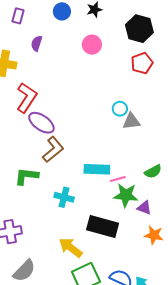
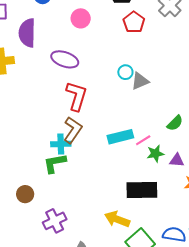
purple semicircle: (37, 43) -> (27, 33), size x1.8
red L-shape: (27, 98) -> (77, 96), moved
purple ellipse: (41, 123) -> (65, 59), moved
green star: (126, 195) -> (155, 153), size x0.7
cyan cross: (64, 197) -> (61, 144), moved

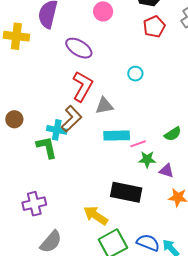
gray triangle: (140, 81) -> (104, 106), moved
green L-shape: (55, 163) -> (47, 147), turned 75
brown circle: (25, 194) -> (14, 119), moved

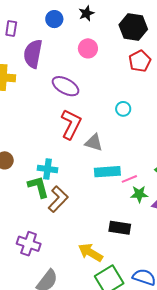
gray triangle: (104, 106) -> (94, 143), turned 30
brown L-shape: (71, 119) -> (58, 199), moved
black rectangle: (126, 192) -> (120, 228), size x0.7
purple cross: (34, 204) -> (29, 244), turned 35

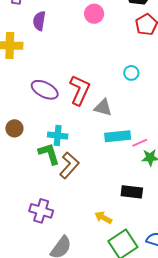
purple semicircle: (33, 54) -> (39, 21), size x0.7
purple ellipse: (65, 86) -> (45, 90), moved
yellow arrow: (90, 252) -> (103, 218), size x0.7

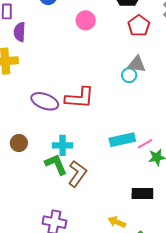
purple semicircle: (39, 21) -> (20, 32), moved
red L-shape: (80, 90) -> (80, 98), turned 76
gray triangle: (103, 108) -> (137, 64), moved

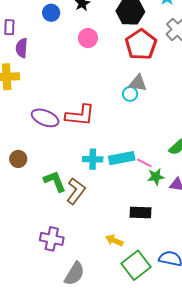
red pentagon: (139, 26) -> (141, 45), size x1.4
pink line: (145, 144) -> (144, 163), turned 56
cyan cross: (63, 145) -> (93, 159), moved

